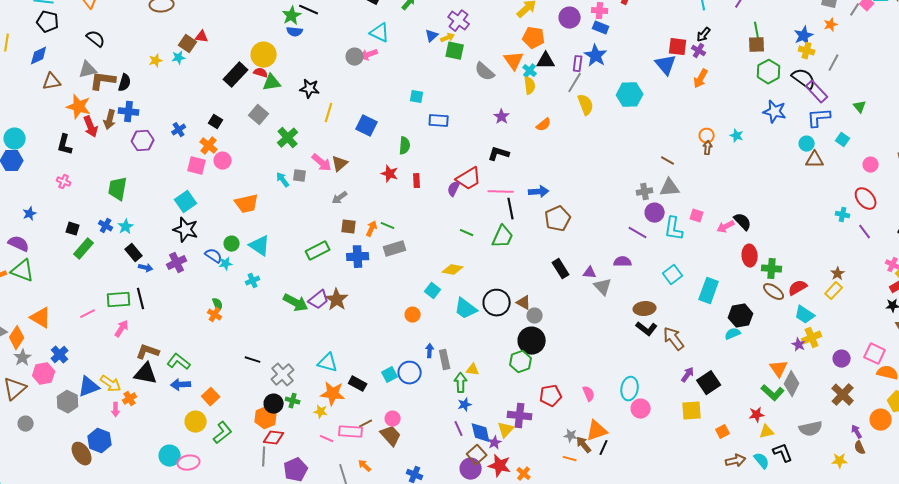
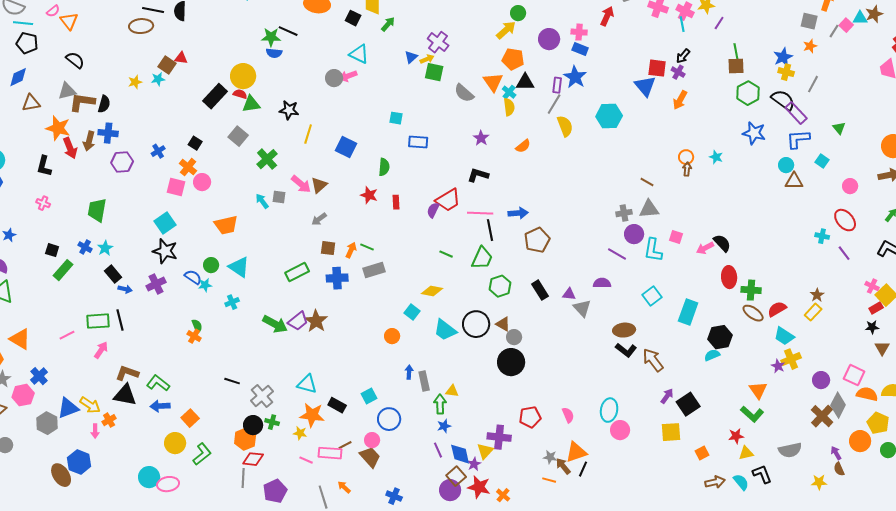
green star: (292, 16) -> (271, 37), turned 30
green hexagon: (521, 362) -> (500, 286), moved
blue circle: (410, 373) -> (389, 419), moved
gray diamond: (792, 384) -> (838, 405), moved

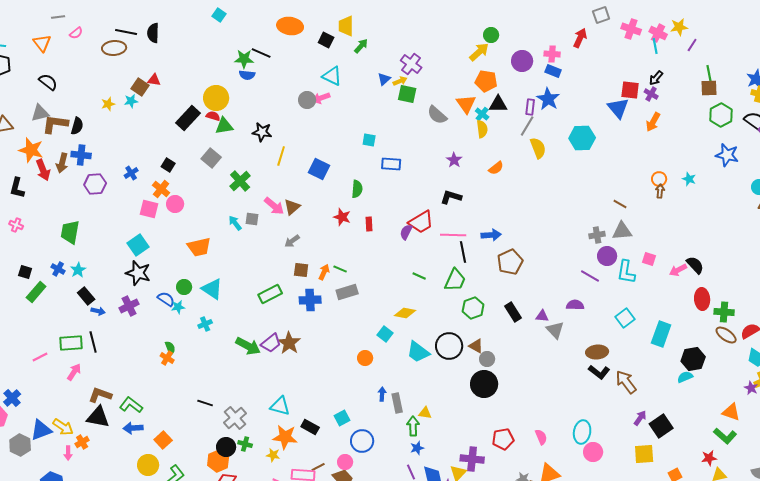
pink semicircle: (53, 11) -> (76, 33), moved
orange triangle: (758, 390) -> (731, 412), turned -36

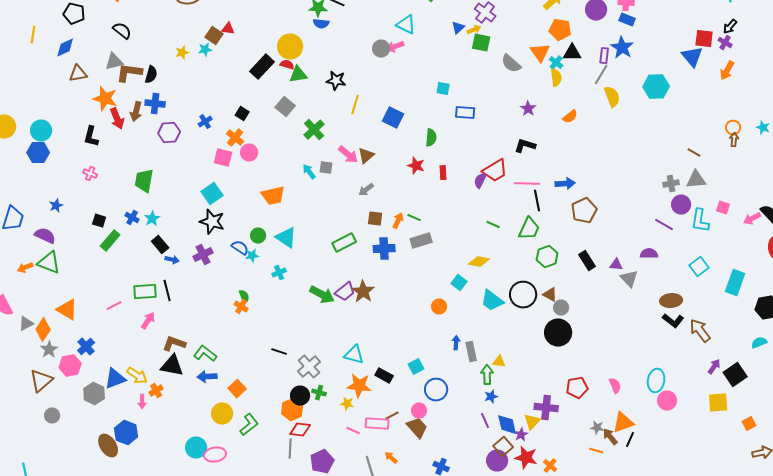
cyan semicircle: (685, 377) -> (759, 343), moved

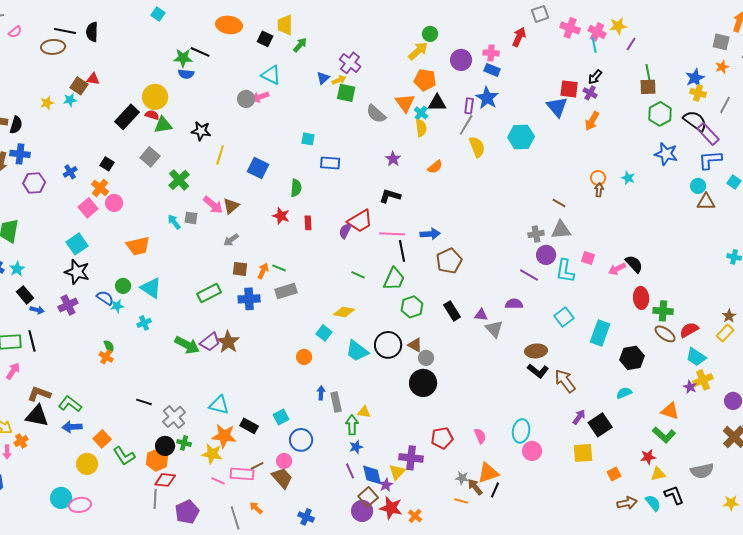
pink square: (223, 158) -> (88, 208), turned 36
yellow star: (347, 404) -> (212, 454), size x1.5
green L-shape: (249, 425) -> (124, 456), moved, turned 95

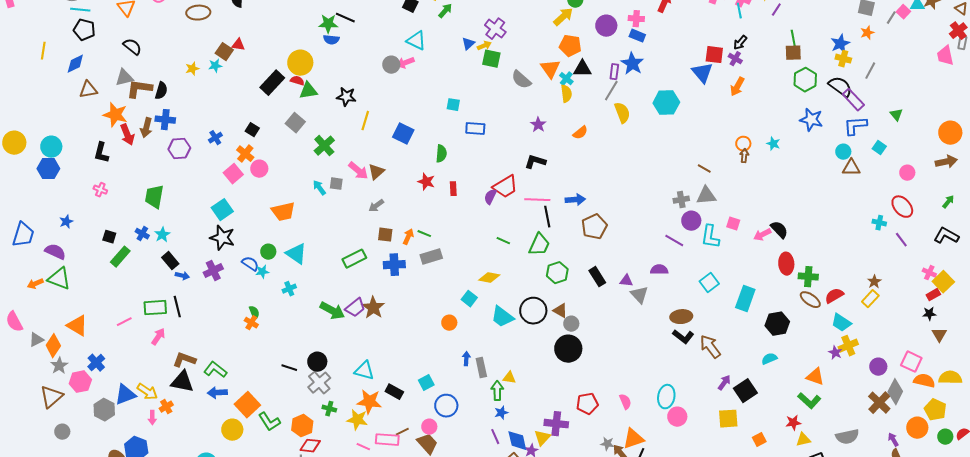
orange square: (102, 439) -> (247, 405), size x1.4
black circle: (165, 446) -> (317, 362), moved

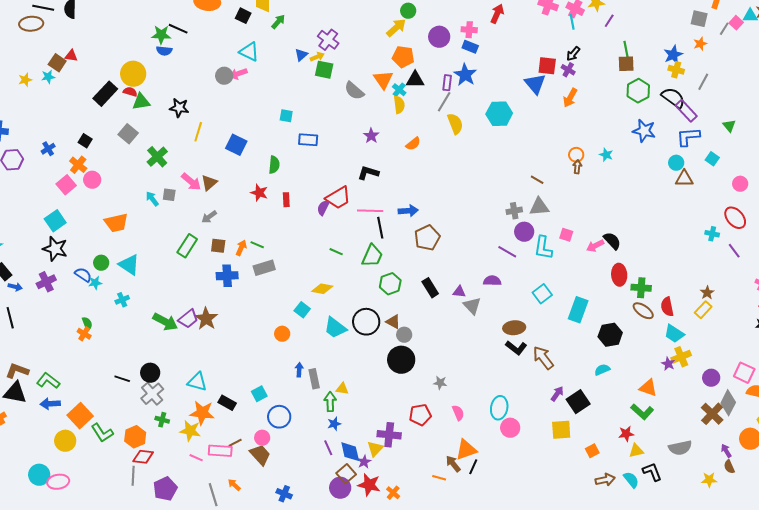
green rectangle: (354, 259) -> (187, 246), moved, turned -30
red semicircle: (834, 296) -> (667, 307), turned -72
gray star: (607, 444) -> (440, 383), moved

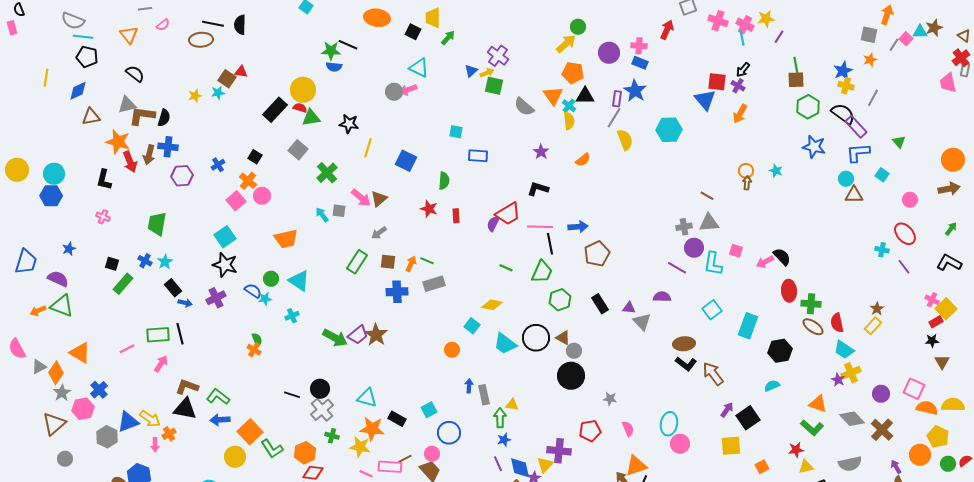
gray diamond: (728, 403) -> (852, 419), moved, turned -70

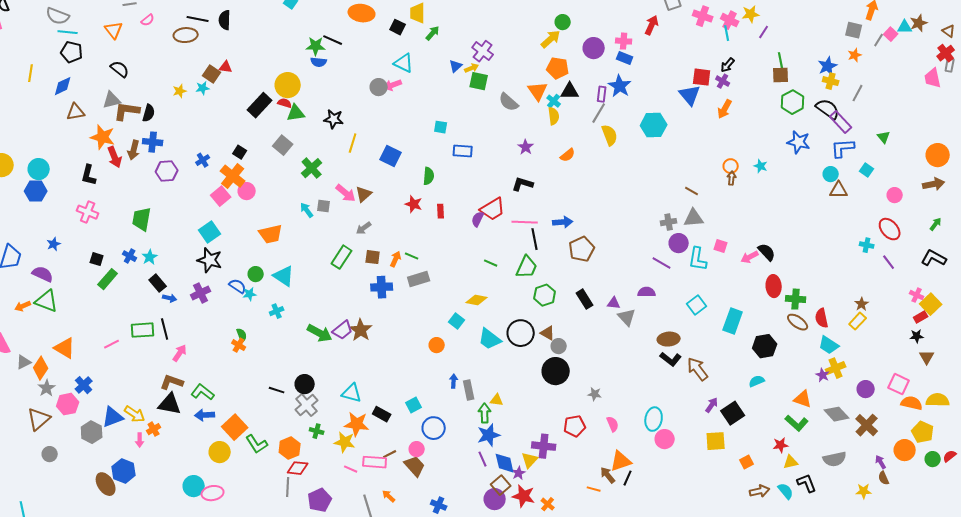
orange cross: (248, 181) -> (233, 176), size x1.4
pink cross: (103, 217) -> (88, 212), size x1.5
pink arrow: (161, 364) -> (180, 353), moved
blue star: (504, 440) -> (489, 435), size x1.6

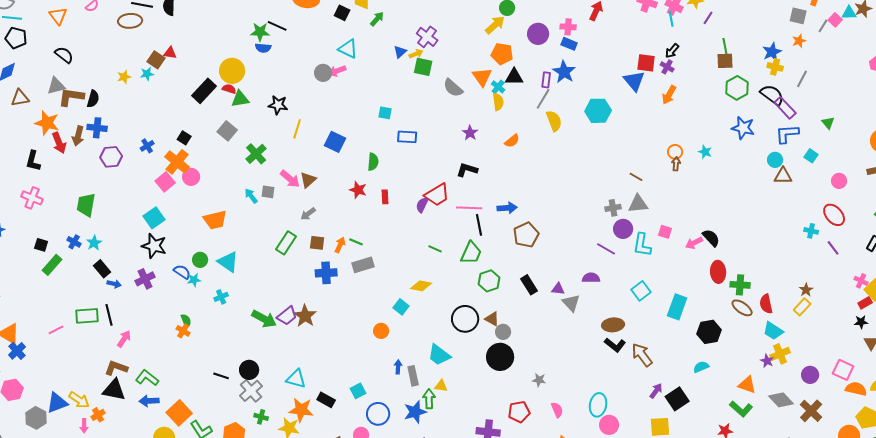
cyan trapezoid: (490, 339) -> (439, 355), moved
blue cross: (84, 385) -> (17, 351), moved
blue star: (489, 435) -> (415, 412), moved

